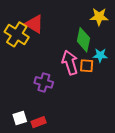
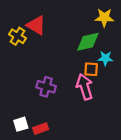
yellow cross: (17, 34) -> (17, 36), size x0.7
green diamond: (83, 40) -> (88, 42), turned 65
pink arrow: (70, 63) -> (85, 87), moved

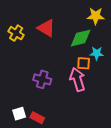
red triangle: (36, 25) -> (46, 28), moved
red rectangle: (41, 129) -> (37, 118), turned 48

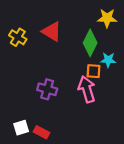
green diamond: (81, 38) -> (90, 43), turned -50

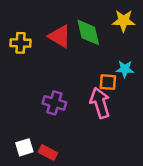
yellow cross: (18, 37) -> (20, 43), turned -30
green diamond: (90, 43) -> (88, 32), moved, turned -40

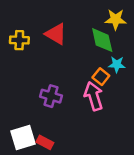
green diamond: (88, 32) -> (102, 40), moved
orange square: (108, 82) -> (101, 77), turned 35
white square: (24, 147) -> (23, 138), size x1.5

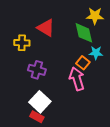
yellow cross: (19, 40) -> (22, 43), moved
purple cross: (51, 96) -> (37, 70), moved
white square: (23, 138) -> (40, 102), moved, turned -30

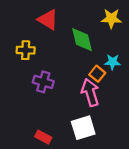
red triangle: (46, 28) -> (48, 20), moved
green diamond: (84, 33) -> (82, 40), moved
white square: (40, 102) -> (83, 128), moved, turned 30

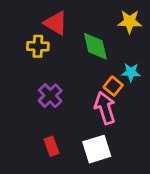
yellow cross: (26, 50) -> (38, 46), moved
purple cross: (43, 82) -> (50, 96), turned 30
red rectangle: (43, 137) -> (52, 146), moved, turned 42

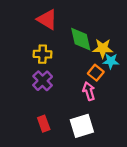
yellow star: (130, 22) -> (103, 48), moved
yellow cross: (38, 46) -> (43, 54), moved
pink arrow: (105, 108) -> (89, 91), size x0.7

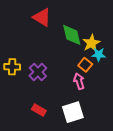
yellow star: (103, 48) -> (91, 43), turned -30
yellow cross: (43, 54) -> (12, 67), moved
red rectangle: (44, 124) -> (39, 110), turned -40

